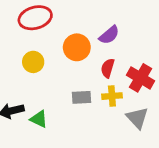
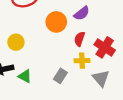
yellow circle: (33, 62) -> (16, 42), moved
gray rectangle: (81, 97) -> (60, 76), moved, turned -56

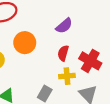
orange circle: (56, 22) -> (25, 43), moved

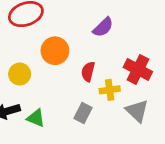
red semicircle: (63, 53) -> (88, 72), moved

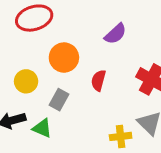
yellow cross: (110, 90) -> (121, 136), moved
gray rectangle: (83, 113) -> (59, 100), moved

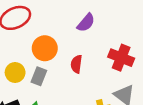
gray rectangle: (59, 100) -> (39, 76), moved

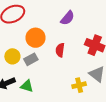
gray rectangle: (39, 76) -> (31, 59), turned 40

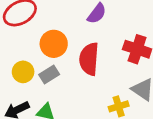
red semicircle: (60, 50) -> (89, 59), size x1.6

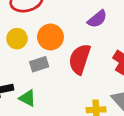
yellow circle: (23, 72) -> (17, 39), moved

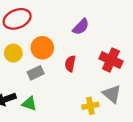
red semicircle: (80, 59) -> (70, 64), size x0.6

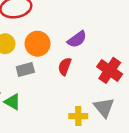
purple semicircle: (81, 27) -> (77, 39), moved

